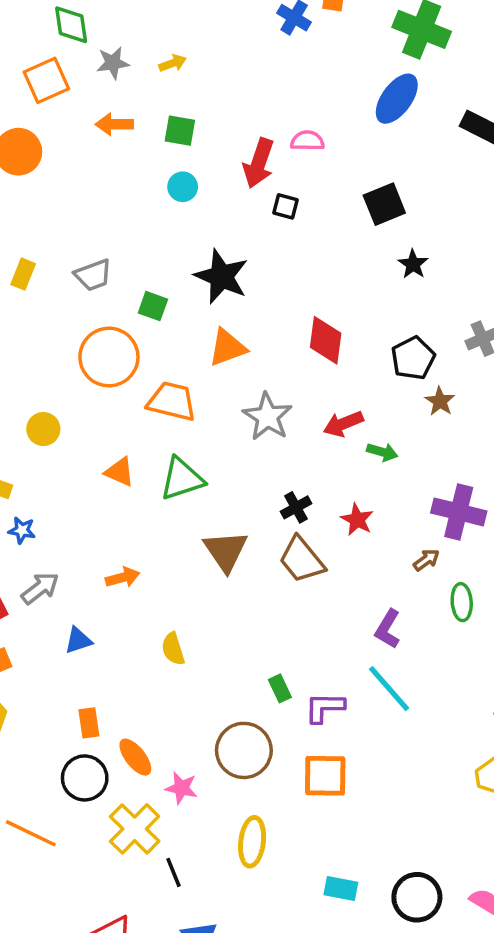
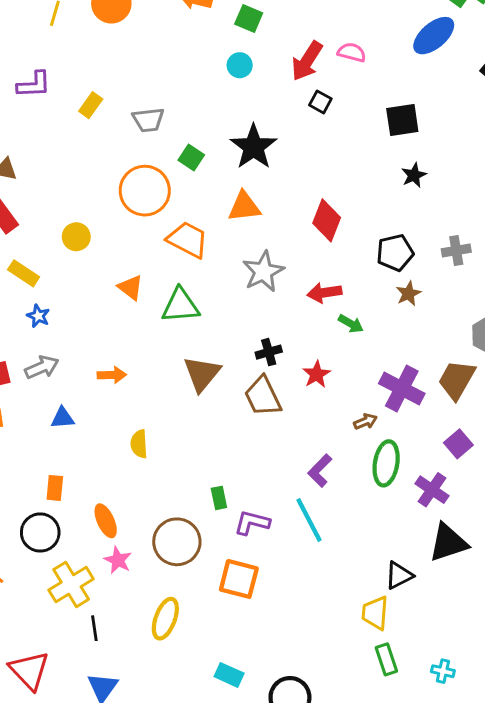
green ellipse: (462, 602) -> (386, 463), size x1.4
orange ellipse: (135, 757) -> (106, 521), moved

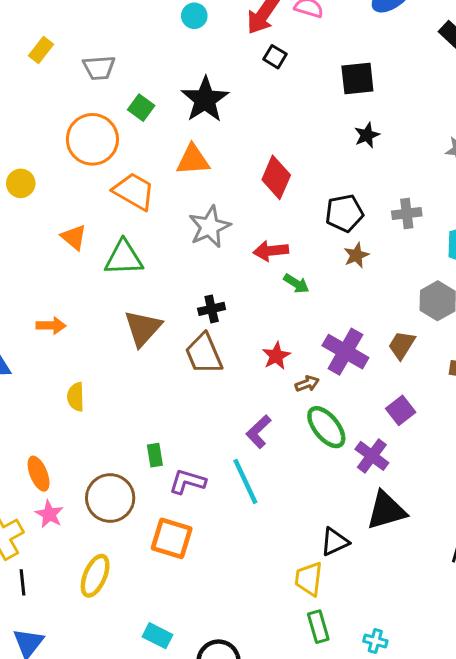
red star: (317, 374) -> (276, 356), moved
brown trapezoid: (457, 380) -> (402, 345), size x0.7
green ellipse: (386, 463) -> (326, 427), turned -51

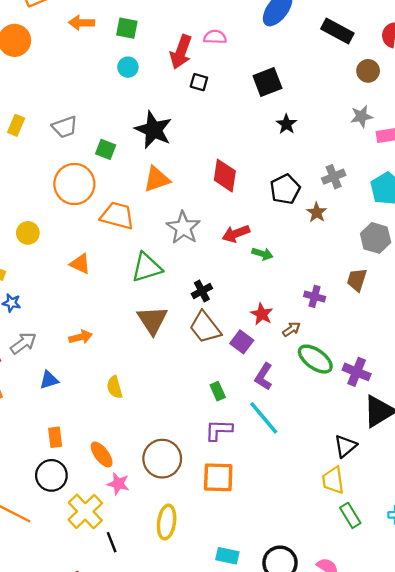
brown star: (356, 255) -> (317, 212), moved
green triangle: (124, 258) -> (147, 267), moved
purple cross: (345, 352) -> (315, 296), size x0.6
purple square: (401, 410) -> (242, 342), moved
green rectangle: (155, 455) -> (218, 391), moved

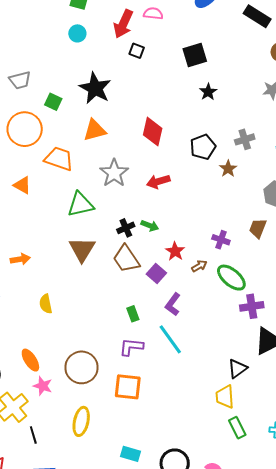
green arrow: (262, 254) -> (150, 226), moved
orange triangle: (80, 264) -> (22, 185), moved
green ellipse: (315, 359) -> (231, 278), moved
purple cross: (357, 372) -> (252, 306), turned -35

